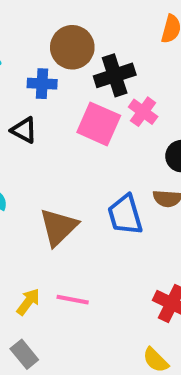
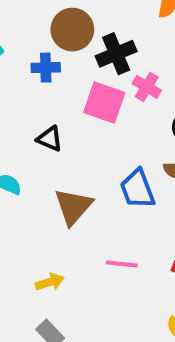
black triangle: (24, 130) -> (50, 139), moved
pink line: (73, 300) -> (122, 264), moved
yellow arrow: (28, 302) -> (50, 282), turned 40

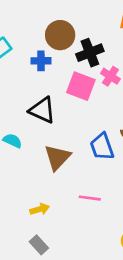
black triangle: (50, 139) -> (42, 110), size x1.5

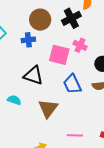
black cross: (90, 53) -> (71, 18), moved
blue trapezoid: (102, 147) -> (72, 84), moved

